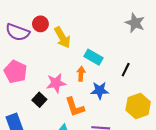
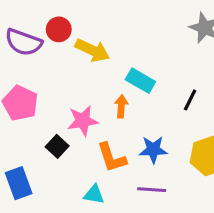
yellow arrow: (62, 37) -> (92, 50), turned -35
blue star: (100, 90) -> (153, 150), moved

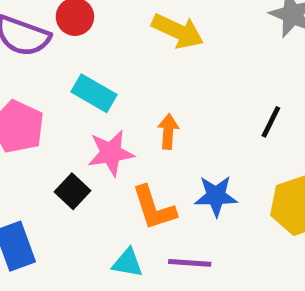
yellow arrow: (92, 50) -> (178, 31), moved
cyan rectangle: (140, 81) -> (94, 93), moved
purple line: (152, 190) -> (190, 263), moved

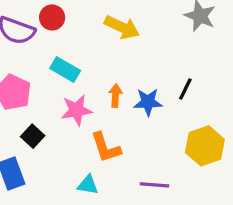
black square: (73, 191) -> (33, 136), moved
blue star: (216, 196) -> (148, 102), moved
purple line: (190, 263) -> (154, 185), moved

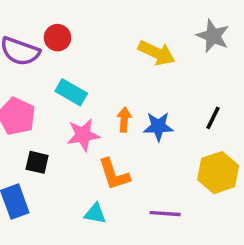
yellow arrow: (122, 27) -> (157, 53), moved
black line: (185, 89) -> (213, 118), moved
black square: (33, 136) -> (37, 162), turned -30

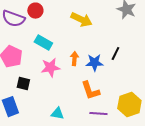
yellow arrow: (157, 53) -> (81, 20), moved
black line: (213, 118) -> (115, 54), moved
yellow hexagon: (218, 173) -> (129, 105), moved
orange L-shape: (114, 174) -> (90, 91), moved

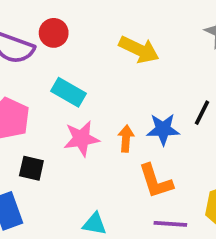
orange arrow: (74, 59) -> (126, 139), moved

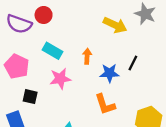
yellow arrow: (139, 50) -> (115, 25), moved
orange arrow: (126, 139) -> (87, 56), moved

